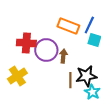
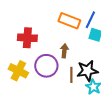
purple circle: (46, 50) -> (46, 66), moved
yellow cross: (17, 76) -> (18, 71), turned -30

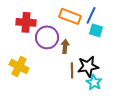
red cross: (27, 38) -> (26, 22), moved
purple circle: (46, 66) -> (47, 37), moved

